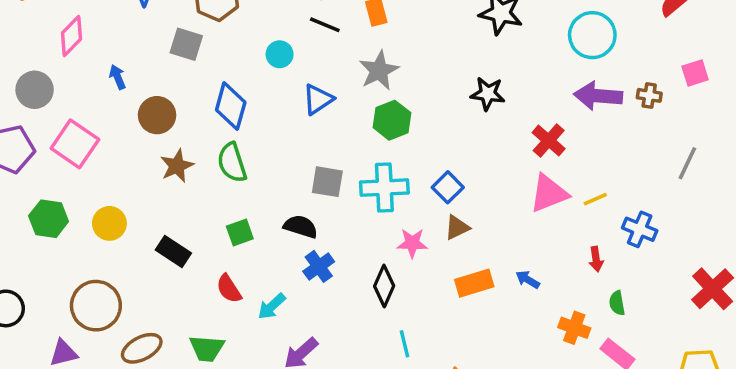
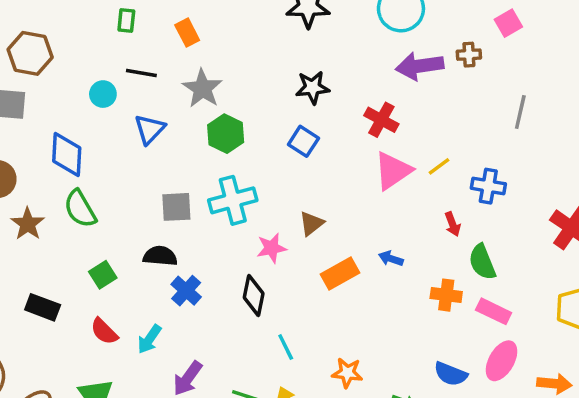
black line: (325, 25) -> (141, 73), moved
blue square: (448, 187) -> (303, 141), moved
green semicircle: (617, 303) -> (482, 262), size x1.5

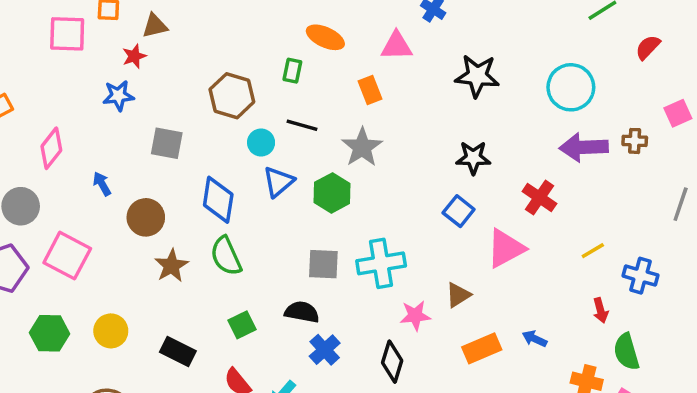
orange rectangle: (187, 33) -> (370, 90), moved
brown hexagon: (30, 53) -> (232, 96), moved
blue triangle: (150, 129) -> (278, 182), moved
green hexagon: (226, 134) -> (332, 193), moved
pink triangle: (393, 171) -> (506, 248), moved

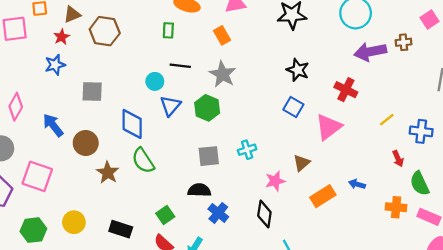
brown hexagon: (232, 96) -> (105, 31), moved
black star: (473, 158) -> (298, 70), turned 30
blue arrow: (102, 184) -> (53, 125), size x1.5
cyan cross: (381, 263) -> (247, 150), size x0.6
green square: (242, 325) -> (165, 215), moved

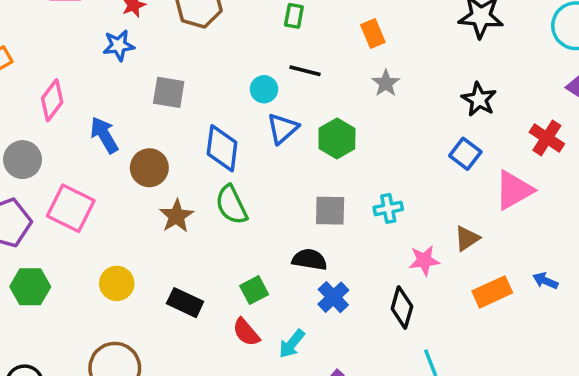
gray star: (223, 74) -> (386, 83), moved, size x0.7
green hexagon: (33, 230) -> (30, 287), moved

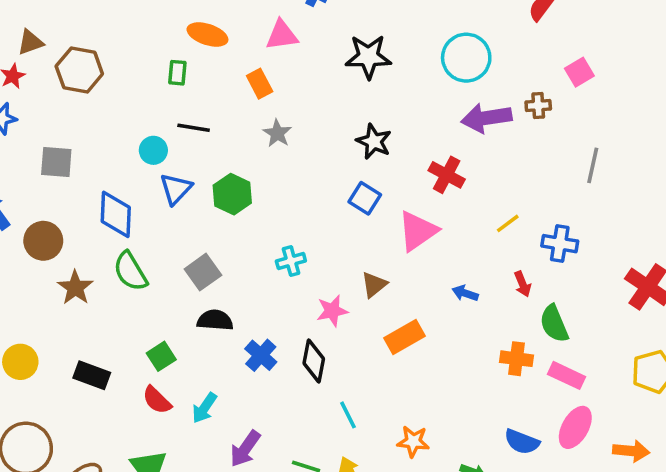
gray square: (330, 211) -> (203, 272), moved, turned -32
blue arrow: (545, 281) -> (465, 293), moved
blue cross: (333, 297) -> (261, 355), moved

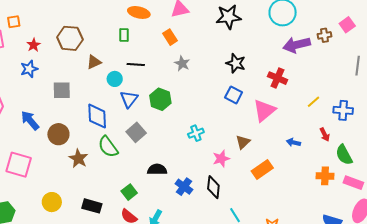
brown triangle: (30, 42) -> (94, 62), moved
pink square: (579, 72) -> (347, 25), moved
gray square: (203, 272) -> (136, 132), moved

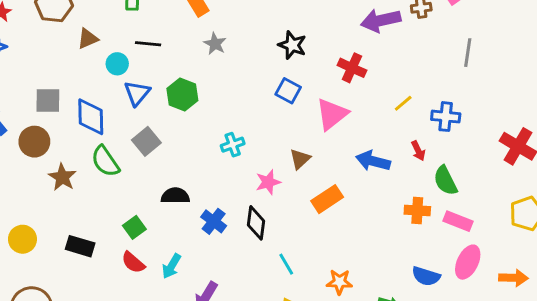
gray square: (62, 90) -> (48, 101), moved
blue arrow: (293, 142) -> (373, 161), size x1.6

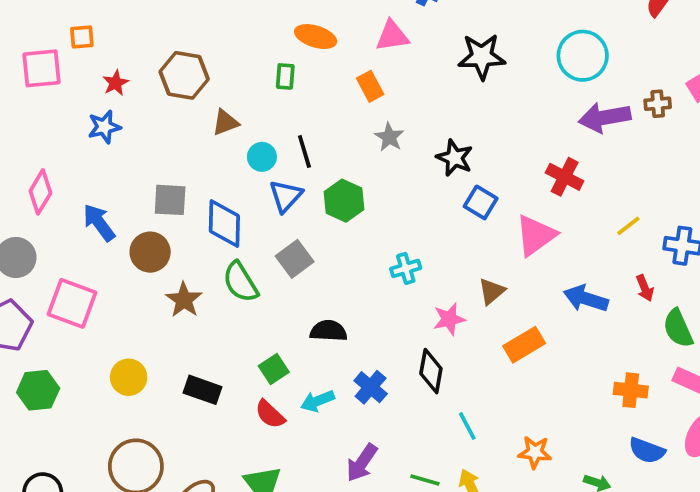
black line: (148, 44) -> (304, 151), moved, turned 65
black star: (292, 45) -> (455, 158), moved
orange cross: (417, 210) -> (631, 390), moved
blue cross: (214, 221) -> (371, 387), moved
cyan arrow: (172, 266) -> (317, 401), moved, turned 35

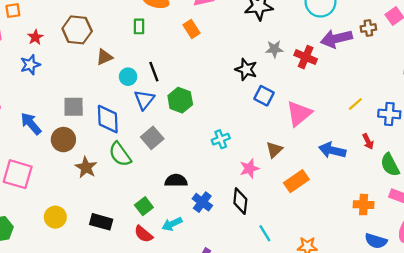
gray star: (389, 137) -> (274, 49), moved, turned -30
red cross: (565, 177) -> (306, 57), moved
blue cross: (371, 387) -> (202, 202), moved

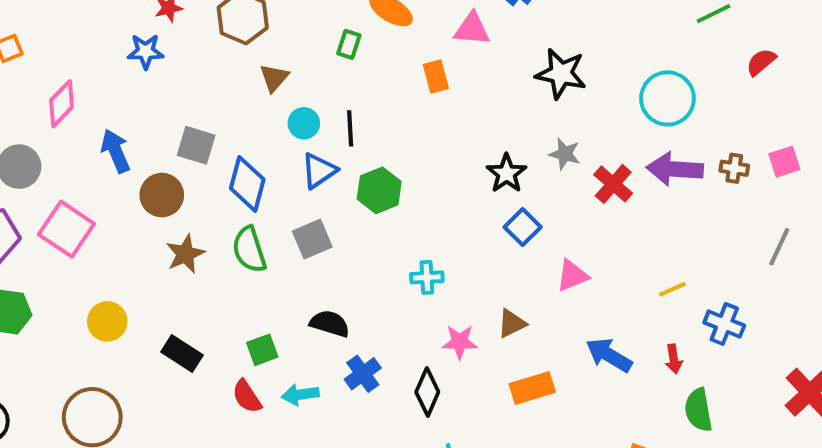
brown triangle: (104, 57) -> (274, 78), turned -42
pink triangle: (299, 114) -> (572, 276), size x0.7

